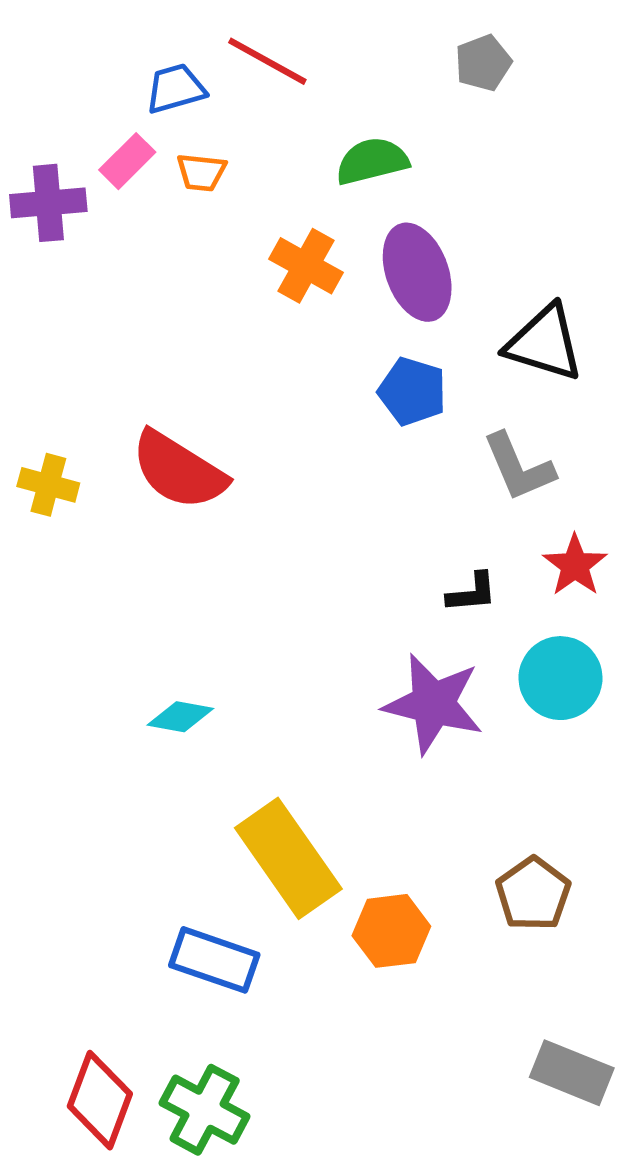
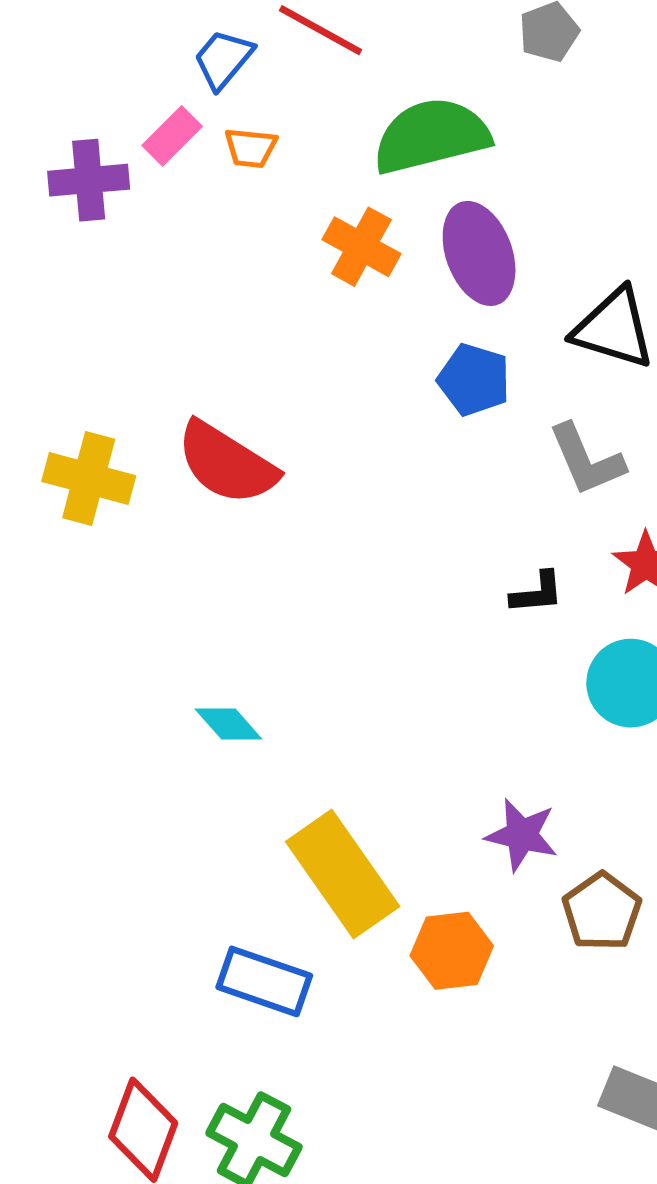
blue trapezoid: (176, 89) -> (223, 59), turned -34
green semicircle: (372, 161) -> (431, 136), size x1.5
yellow cross: (48, 485) -> (89, 479), size x1.4
purple star: (433, 704) -> (522, 835), moved, size x0.7
cyan diamond: (180, 717) -> (228, 724), turned 38

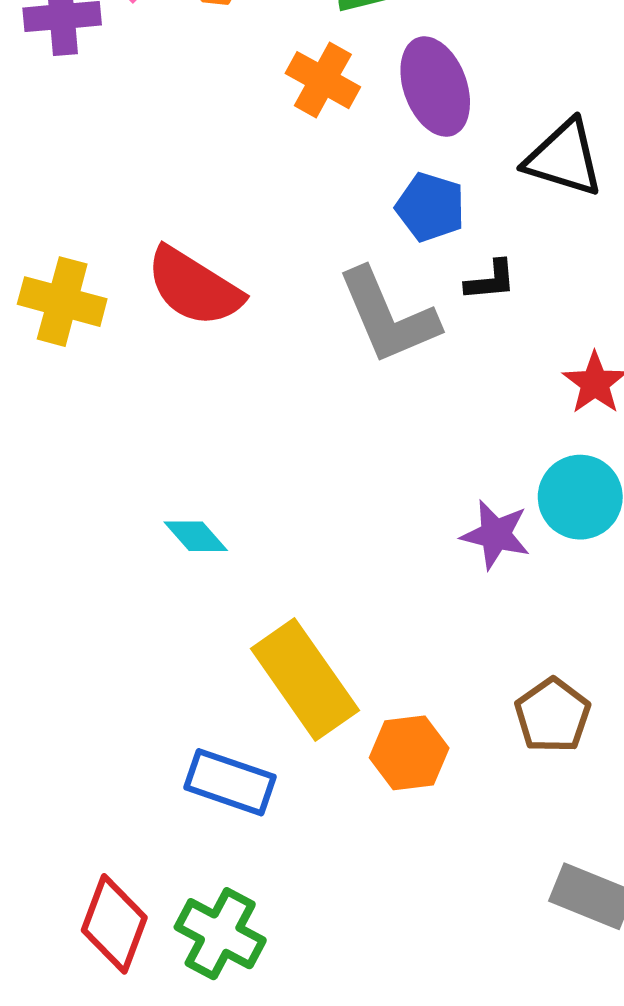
gray L-shape: (586, 460) -> (388, 316), moved, size x1.4
black L-shape: (537, 593) -> (491, 280), moved
purple star: (522, 835) -> (496, 535), moved

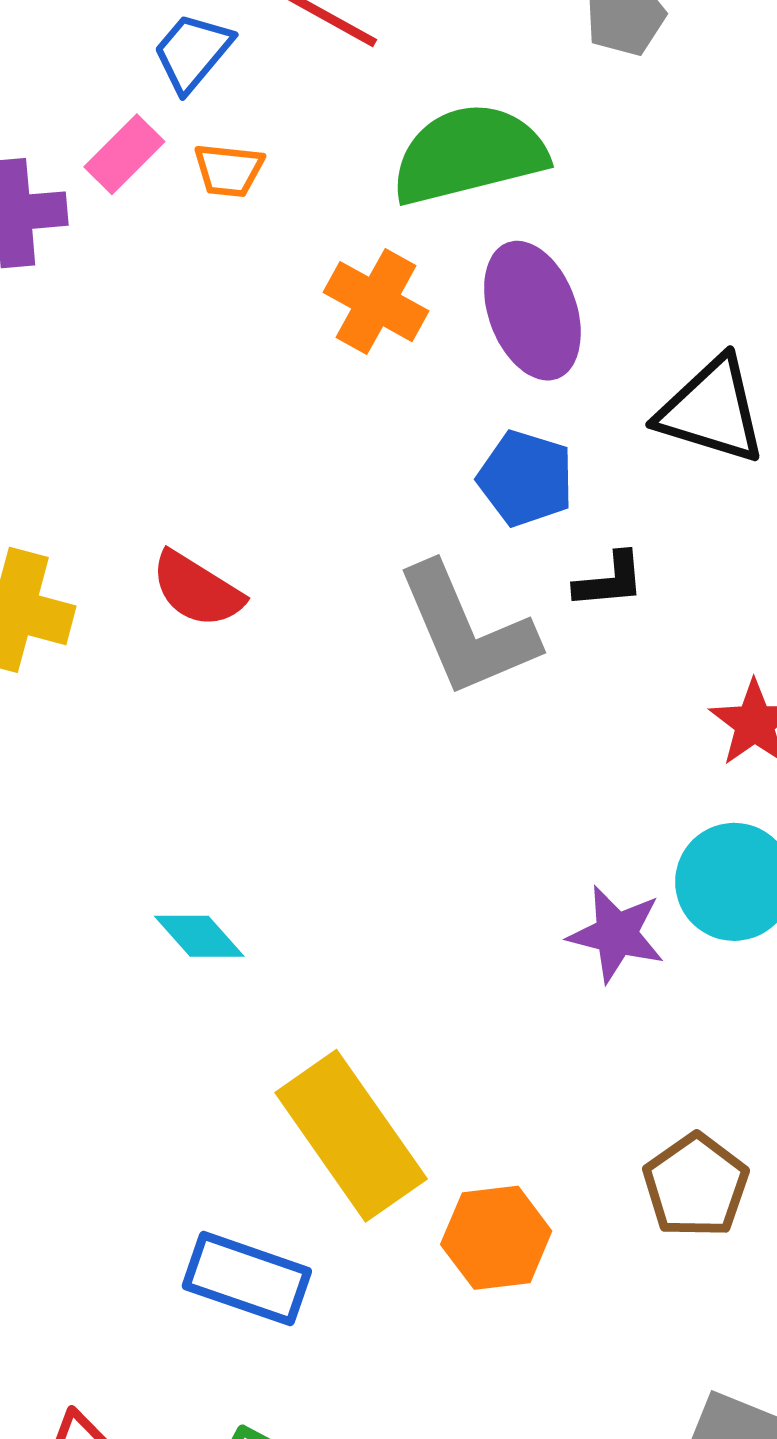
red semicircle: (194, 287) -> (197, 589), size x0.7

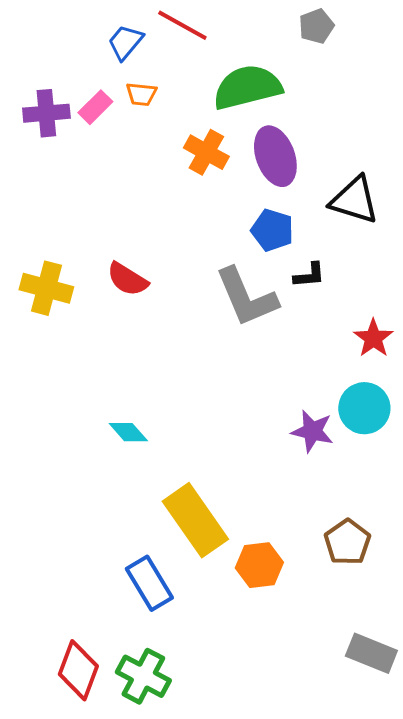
pink rectangle: (124, 154) -> (95, 107), moved
blue rectangle: (247, 1279) -> (149, 583), turned 40

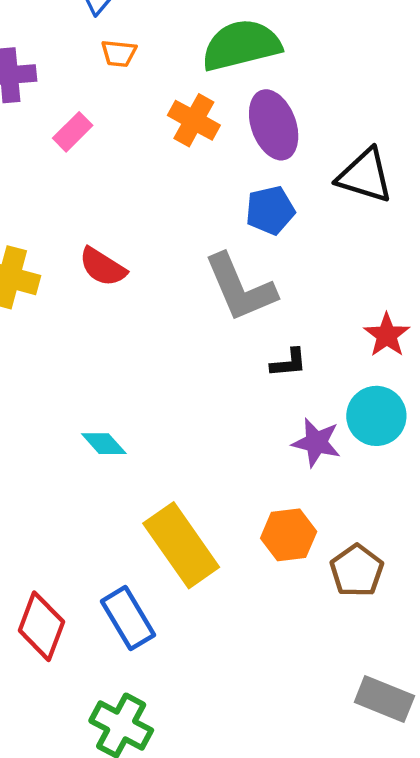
pink rectangle: (95, 107) -> (73, 132), moved
blue pentagon: (272, 230) -> (270, 210), turned -30
black L-shape: (309, 275) -> (289, 363), moved
orange hexagon: (259, 565) -> (289, 535), moved
red diamond: (78, 670) -> (41, 626), moved

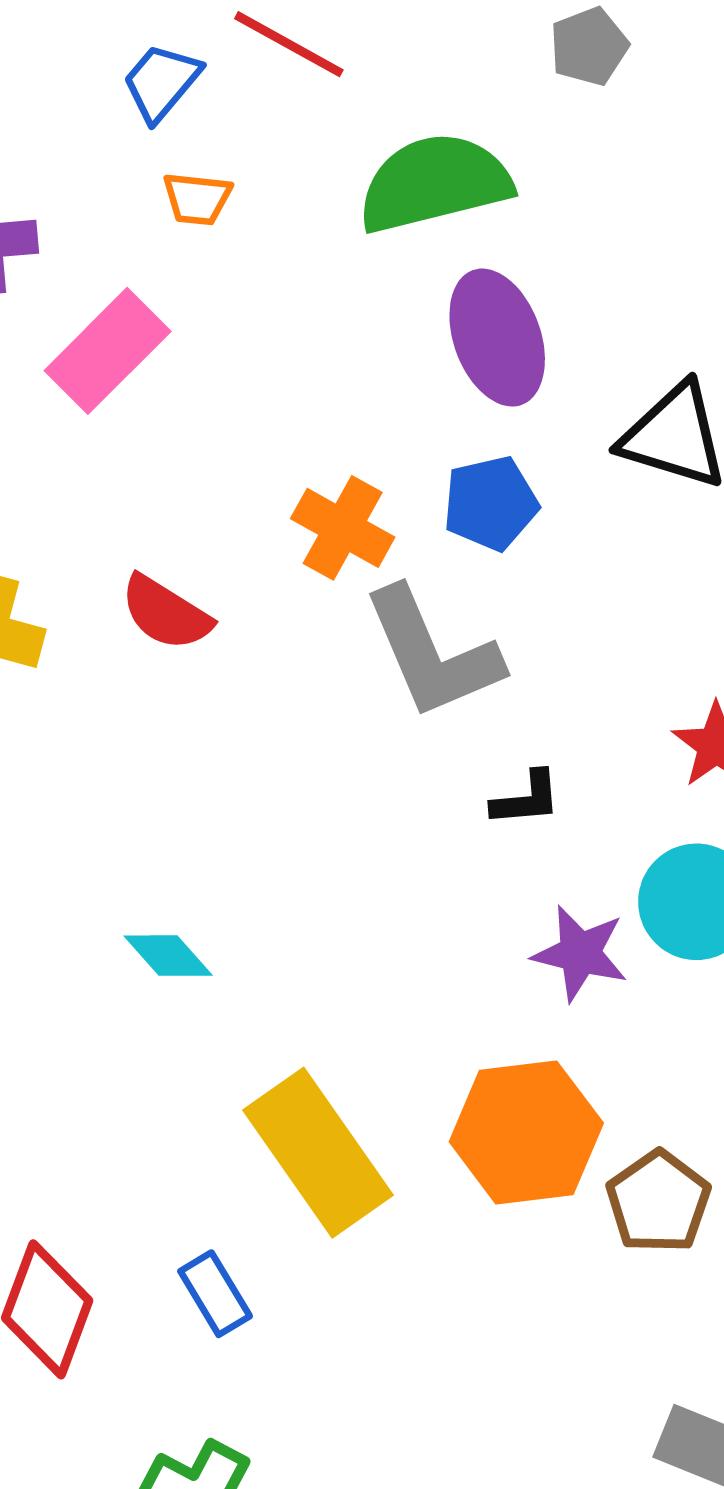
orange cross: (194, 120) -> (343, 528), moved
pink rectangle: (73, 132) -> (108, 351), size x1.6
orange hexagon: (289, 535) -> (526, 1132), size x1.4
blue rectangle: (128, 618) -> (215, 1294), size x0.7

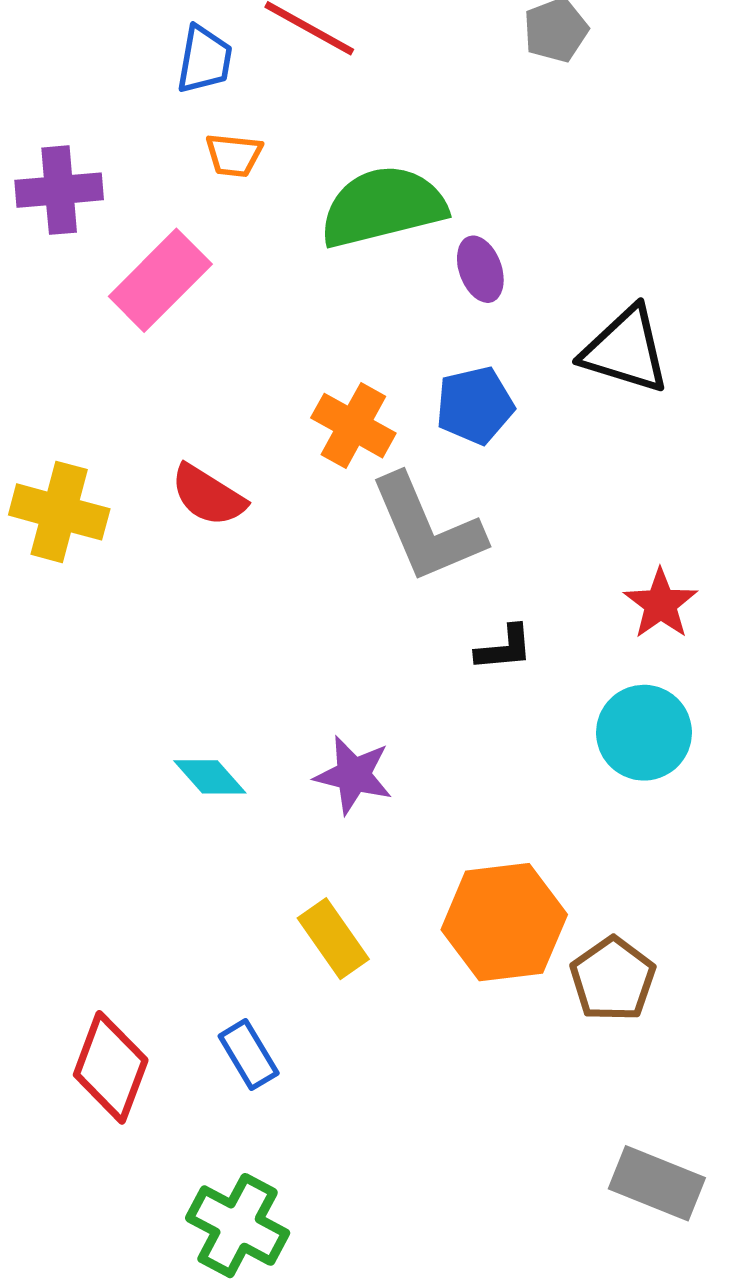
blue trapezoid: (161, 82) -> (204, 60), turned 150
green semicircle: (434, 183) -> (383, 207), moved
purple ellipse: (497, 338) -> (480, 269), size x0.6
purple star: (580, 953) -> (353, 775), moved
yellow rectangle: (318, 1153) -> (333, 939), size x0.6

